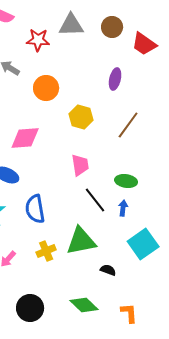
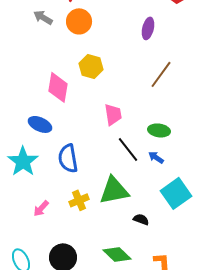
orange circle: (46, 88) -> (79, 21), moved
yellow hexagon: (81, 117) -> (91, 66), moved
pink diamond: (25, 138) -> (58, 87), turned -76
blue arrow: (123, 208) -> (156, 157), turned -63

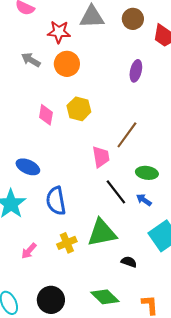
brown line: (161, 74) -> (127, 135), moved
pink diamond: (58, 87) -> (46, 115), moved, size x0.7

